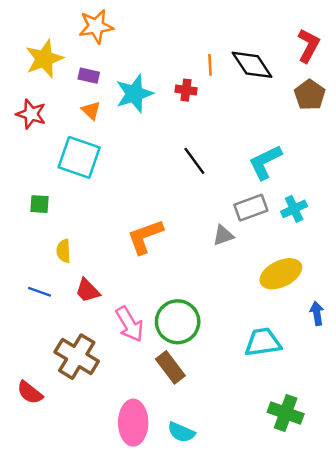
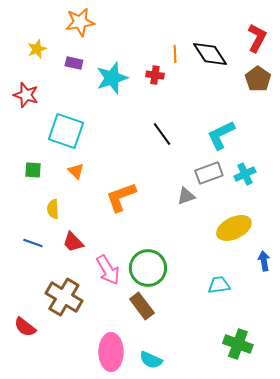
yellow star: (44, 59) -> (37, 49), size x0.6
orange triangle: (91, 110) -> (76, 171), moved
cyan trapezoid: (263, 342) -> (219, 285), size x0.7

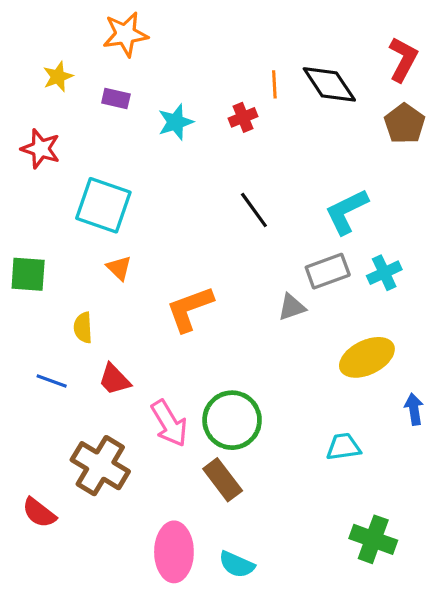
red cross: (155, 75) -> (243, 117), turned -30
cyan star: (112, 78) -> (176, 122), size x0.7
green square: (33, 170) -> (28, 274), moved, size x1.4

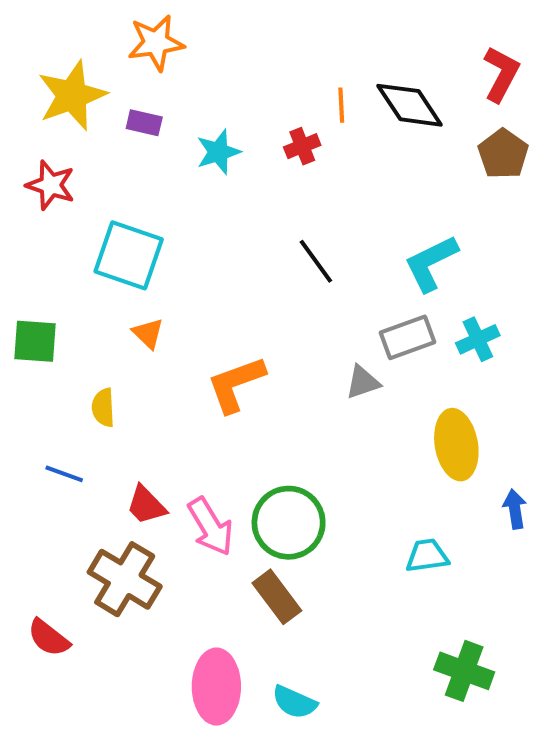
yellow star: (58, 77) -> (72, 95), size x1.8
yellow ellipse: (367, 357) -> (456, 445), turned -74
red trapezoid: (114, 379) -> (146, 505), moved

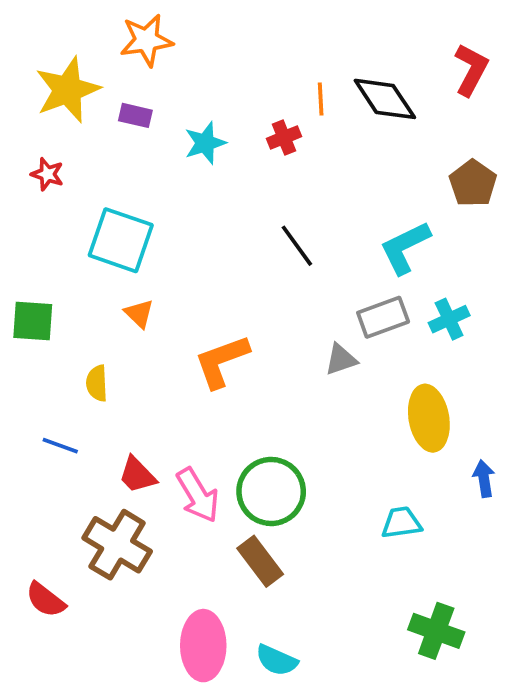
brown pentagon: (503, 154) -> (473, 183), moved
red star: (51, 185) -> (47, 174), size x0.7

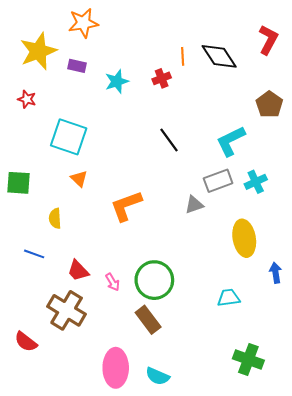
pink arrow: (198, 495) -> (113, 282), size x0.6

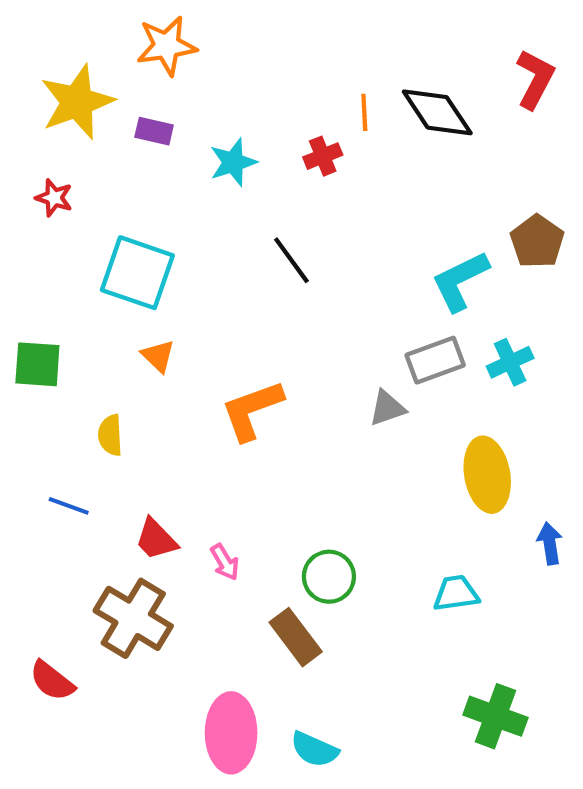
brown pentagon: (269, 104) -> (537, 241), moved
black line: (169, 140) -> (291, 260), moved
green circle: (154, 280) -> (329, 577), moved, size x0.7

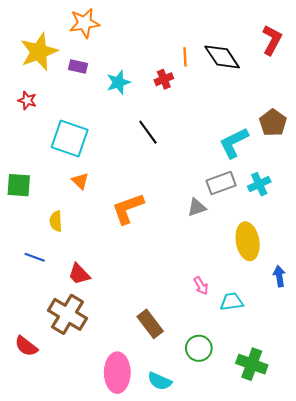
pink arrow: (225, 562) -> (201, 286), moved
green circle: (329, 577) -> (199, 348), moved

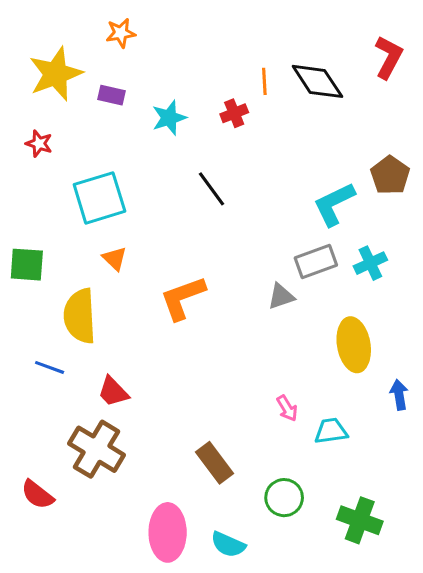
orange star: (84, 23) -> (121, 33), size x0.7
cyan square: (70, 139) -> (99, 198), turned -36
yellow semicircle: (56, 221) -> (80, 316), size x1.8

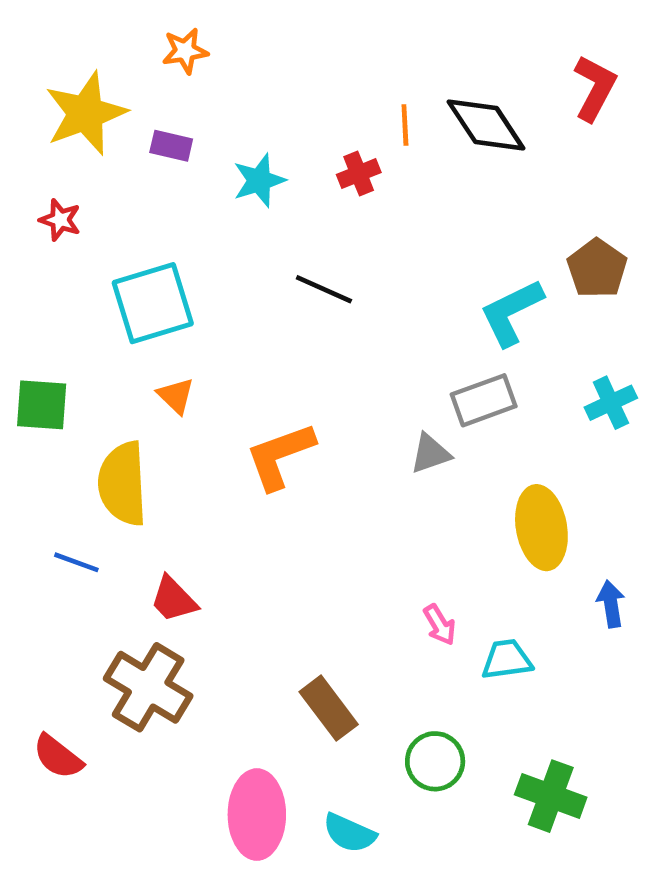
black line: (211, 189) -> (324, 289), turned -30
cyan cross: (370, 263) -> (611, 403), moved

